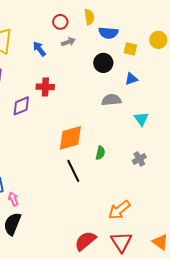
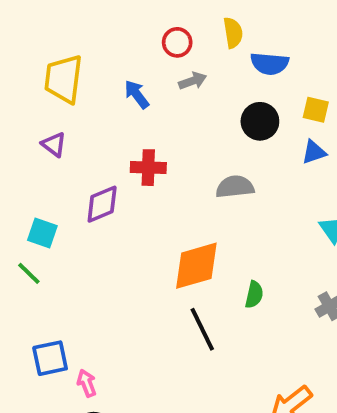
yellow square: (130, 49) -> (316, 110), moved
gray semicircle: (111, 100) -> (235, 187), moved

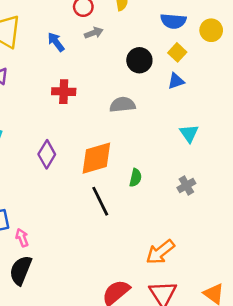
blue semicircle: (270, 64) -> (173, 21), moved
yellow square: (316, 110) -> (177, 52), turned 30
purple diamond: (102, 204) -> (47, 154), moved, turned -36

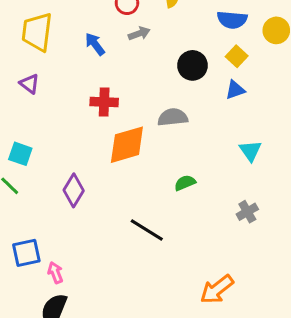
purple diamond: (47, 154) -> (74, 190), moved
orange diamond: (96, 158) -> (127, 145), moved
green semicircle: (135, 178) -> (185, 183), moved, turned -126
black line: (100, 201) -> (147, 230), turned -32

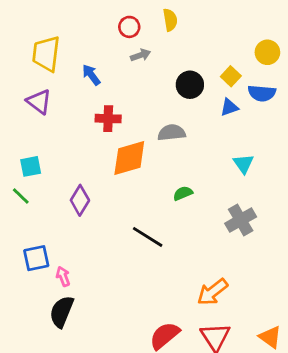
blue semicircle: (232, 20) -> (262, 93), moved
blue arrow: (95, 44) -> (91, 75), moved
purple triangle: (29, 84) -> (39, 102), size x1.4
cyan square: (20, 154) -> (31, 166), turned -30
gray cross: (247, 212) -> (241, 220), size x1.5

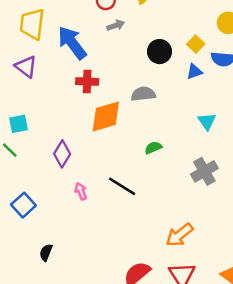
blue arrow: (91, 75) -> (72, 43), size x1.8
blue square: (36, 258) -> (23, 205), turned -30
pink arrow: (63, 276) -> (81, 191), moved
black semicircle: (62, 312) -> (46, 252), size x0.6

